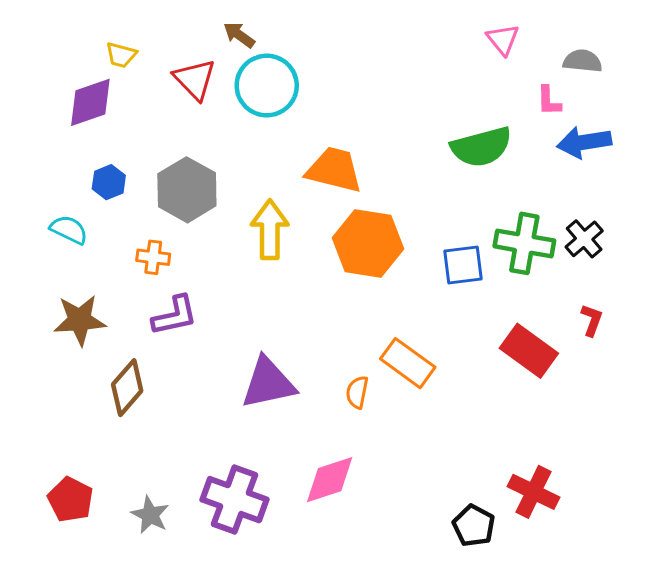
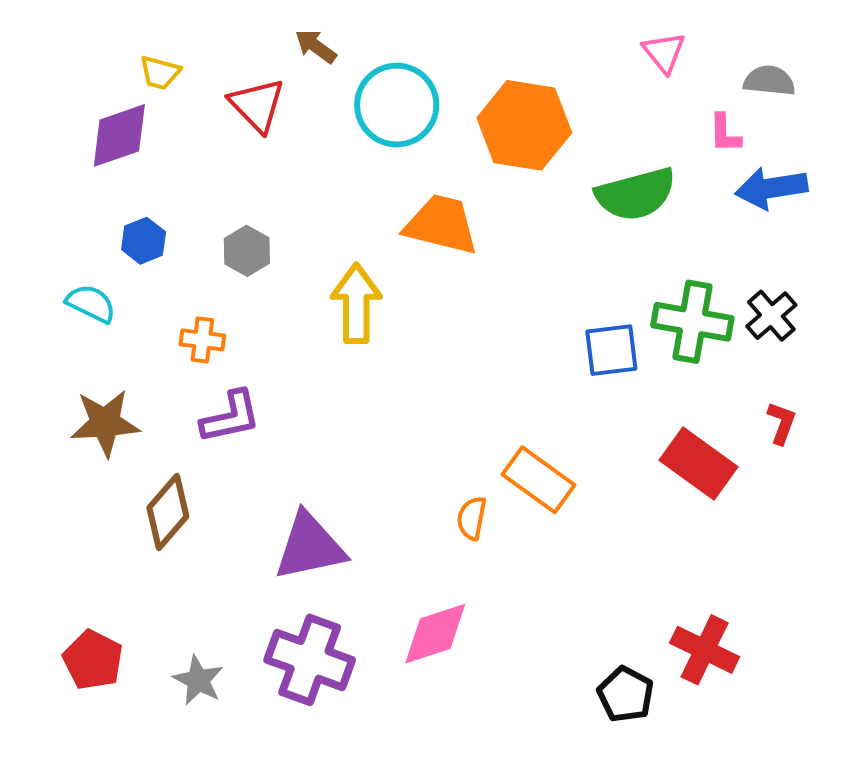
cyan circle: (267, 86) -> (397, 105), moved
gray hexagon: (187, 190) -> (247, 251), size x0.6
orange hexagon: (368, 243) -> (524, 125), moved
purple triangle: (268, 383) -> (310, 547), moved

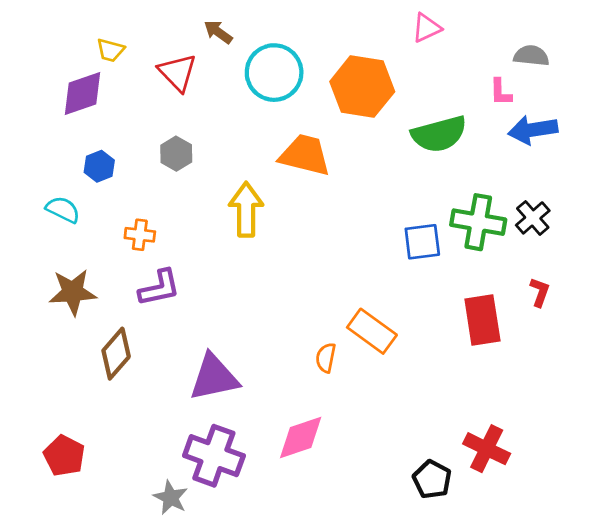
pink triangle: (664, 52) -> (426, 28), moved, turned 44
gray hexagon: (247, 251) -> (176, 154), moved
red rectangle: (698, 463) -> (482, 320), turned 45
gray star: (198, 680) -> (171, 498), moved

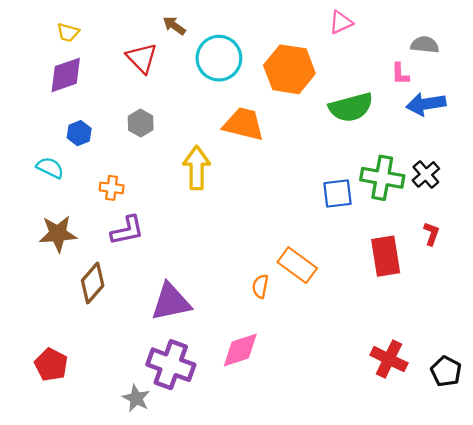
yellow trapezoid: (110, 50) -> (68, 32), moved
black pentagon: (432, 479) -> (446, 371), moved

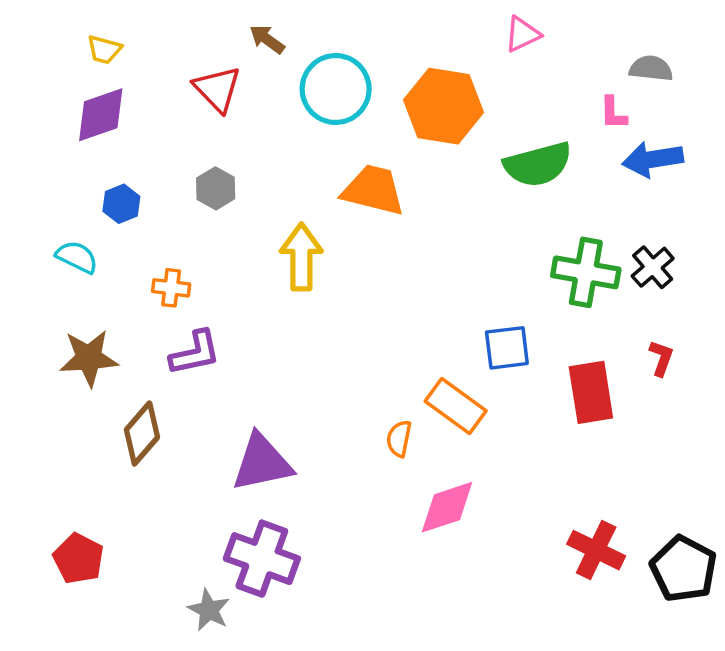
blue square: (338, 193) -> (507, 348), moved
pink diamond: (240, 350) -> (447, 507), moved
black pentagon: (446, 371) -> (684, 569), size x1.4

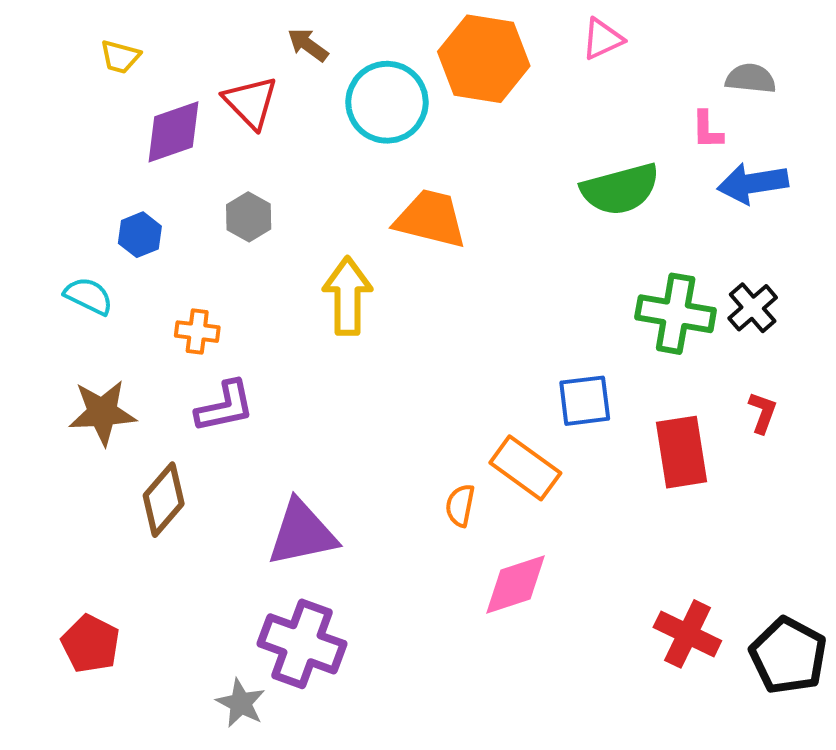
orange hexagon: (444, 106) -> (484, 59), moved
purple diamond: (101, 115) -> (174, 132), moved

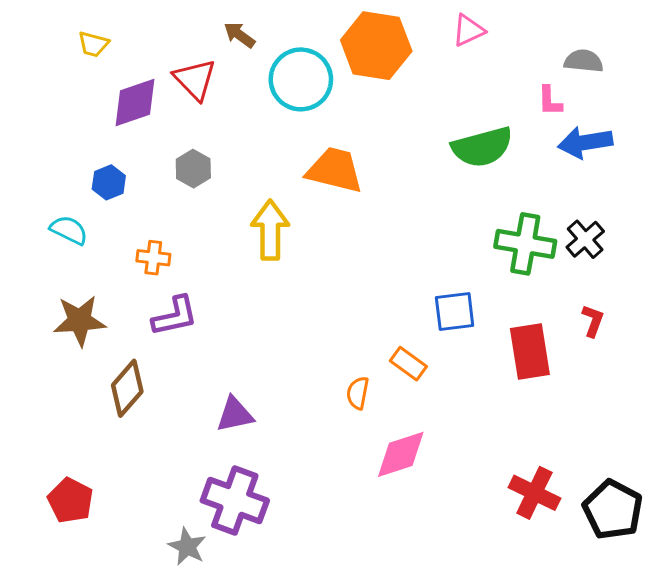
orange rectangle: (525, 468) -> (408, 364), size x0.7
purple triangle: (302, 533) -> (235, 414), size x0.7

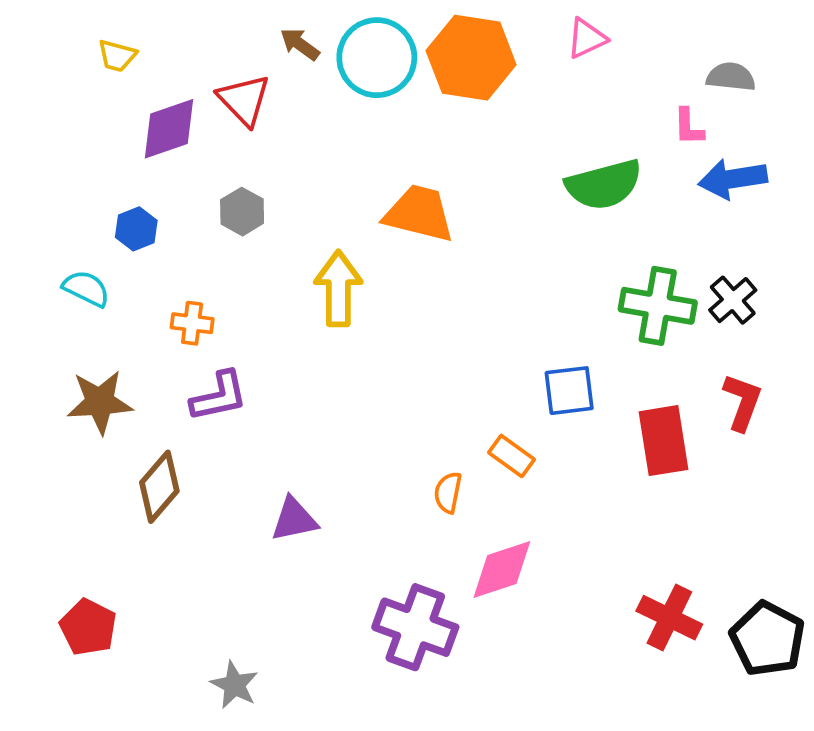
cyan circle: (301, 79) -> (377, 58), moved
red L-shape: (593, 321) -> (742, 402), size x1.4
purple cross: (235, 500) -> (415, 627), moved

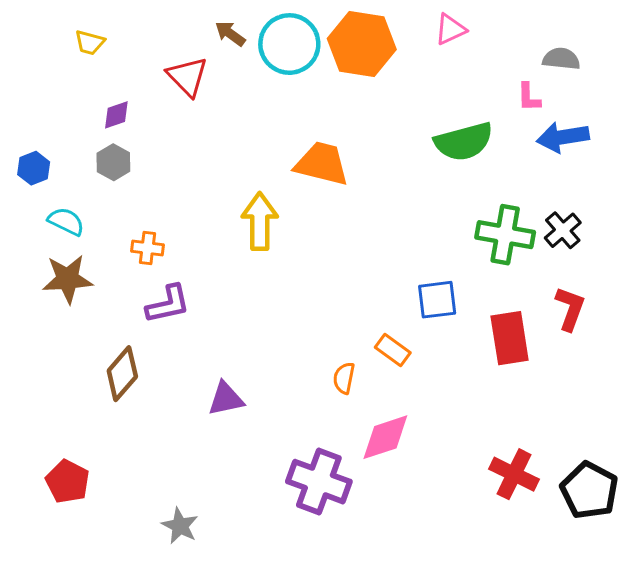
purple diamond: (169, 129) -> (116, 115), moved, size x0.6
gray hexagon: (242, 212) -> (113, 162), moved
blue hexagon: (136, 229) -> (34, 168), moved
brown star: (100, 402) -> (68, 279), moved

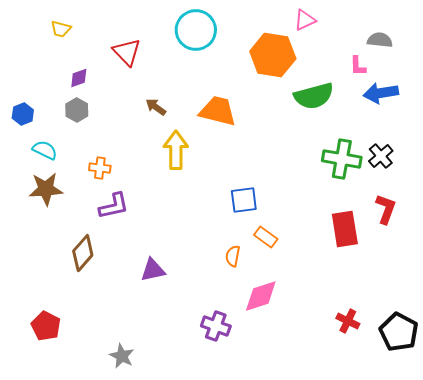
brown arrow: (230, 34) -> (156, 107), moved
orange hexagon: (362, 44) -> (273, 55), moved
blue square: (437, 300) -> (244, 200), moved
red cross: (514, 474) -> (348, 321), size x0.7
purple cross: (319, 482) -> (216, 326), size x0.7

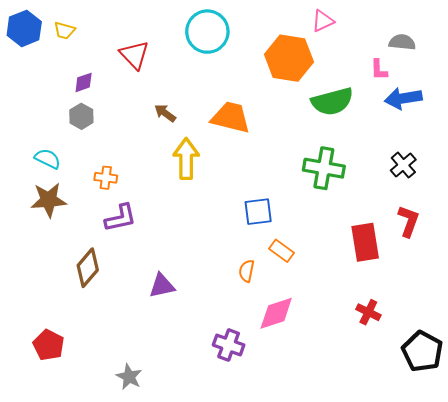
blue hexagon: (23, 114) -> (24, 28), moved, size x1.5
green cross: (342, 159) -> (324, 168), moved
red cross: (348, 321) -> (368, 312), moved

